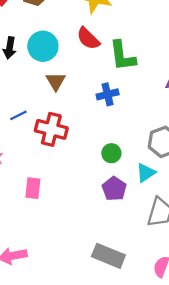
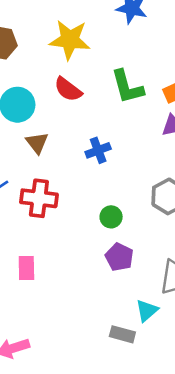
green L-shape: (122, 56) -> (127, 87), moved
cyan triangle: (146, 173) -> (147, 311), moved
gray rectangle: (108, 256) -> (122, 334), size x0.7

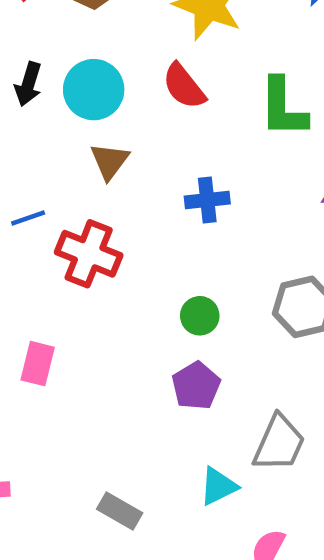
gray rectangle: (122, 334) -> (120, 511), moved

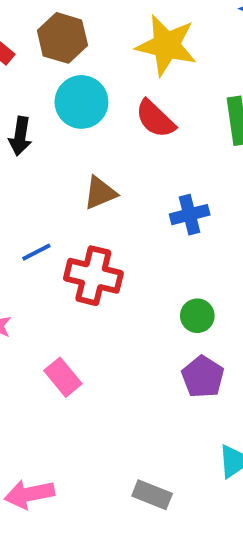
cyan circle: (94, 90) -> (81, 102), moved
brown triangle: (110, 161) -> (100, 193), turned 39
pink rectangle: (38, 364) -> (63, 377), turned -45

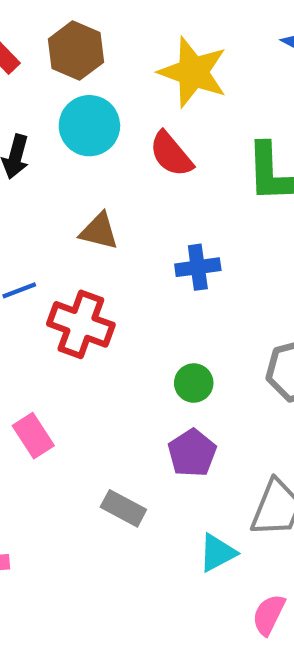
brown triangle: (100, 193) -> (99, 231), turned 30
gray rectangle: (152, 495) -> (123, 508), moved

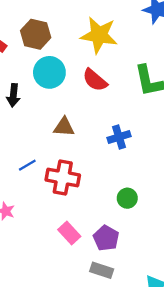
pink rectangle: (33, 436) -> (69, 233), moved
purple pentagon: (192, 453) -> (106, 238), moved

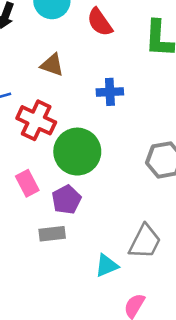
green circle: (127, 198) -> (77, 152), moved, size x2.0
gray rectangle: (102, 270) -> (52, 234), turned -40

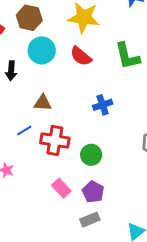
brown triangle: (52, 65) -> (43, 103), moved
green circle: (77, 152) -> (91, 155), size x0.6

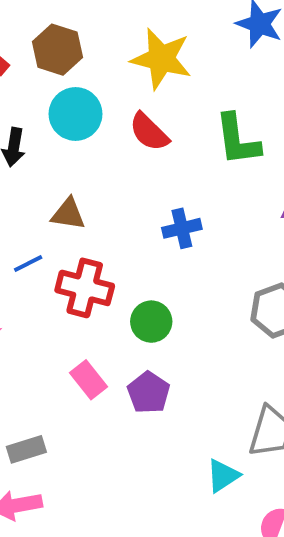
gray rectangle: (90, 220) -> (26, 449), moved

